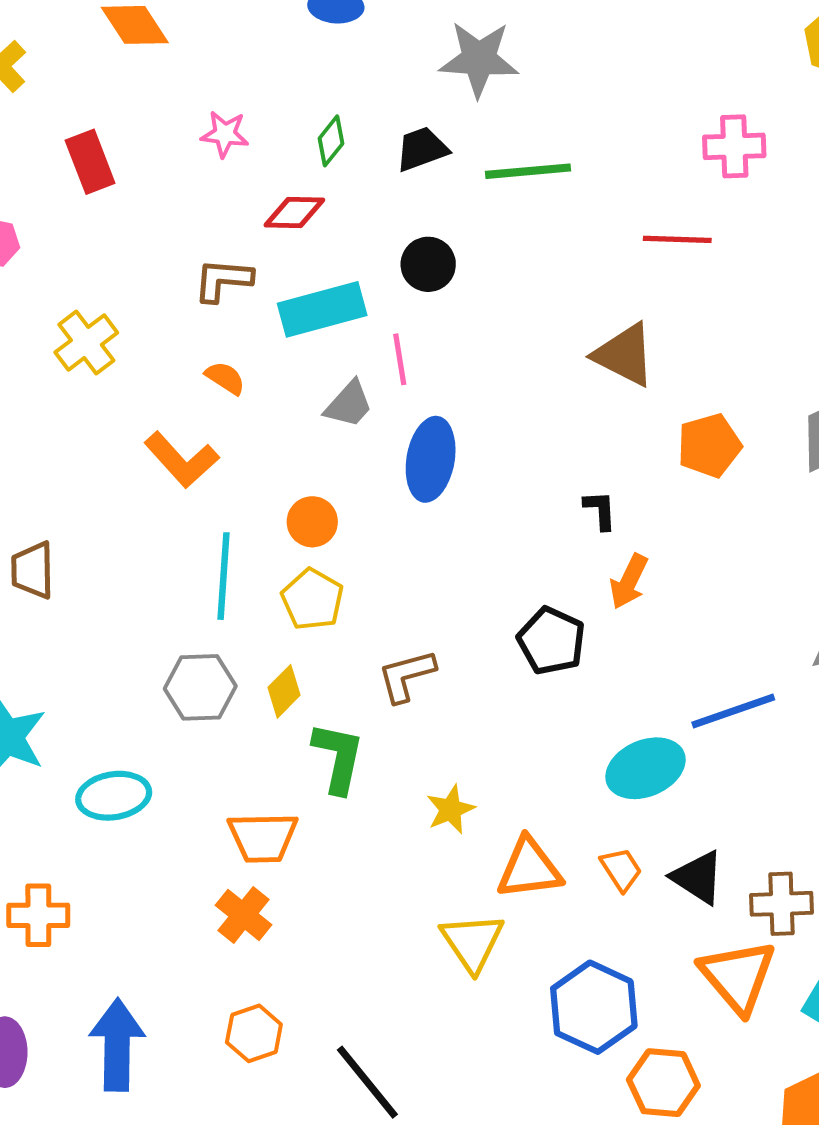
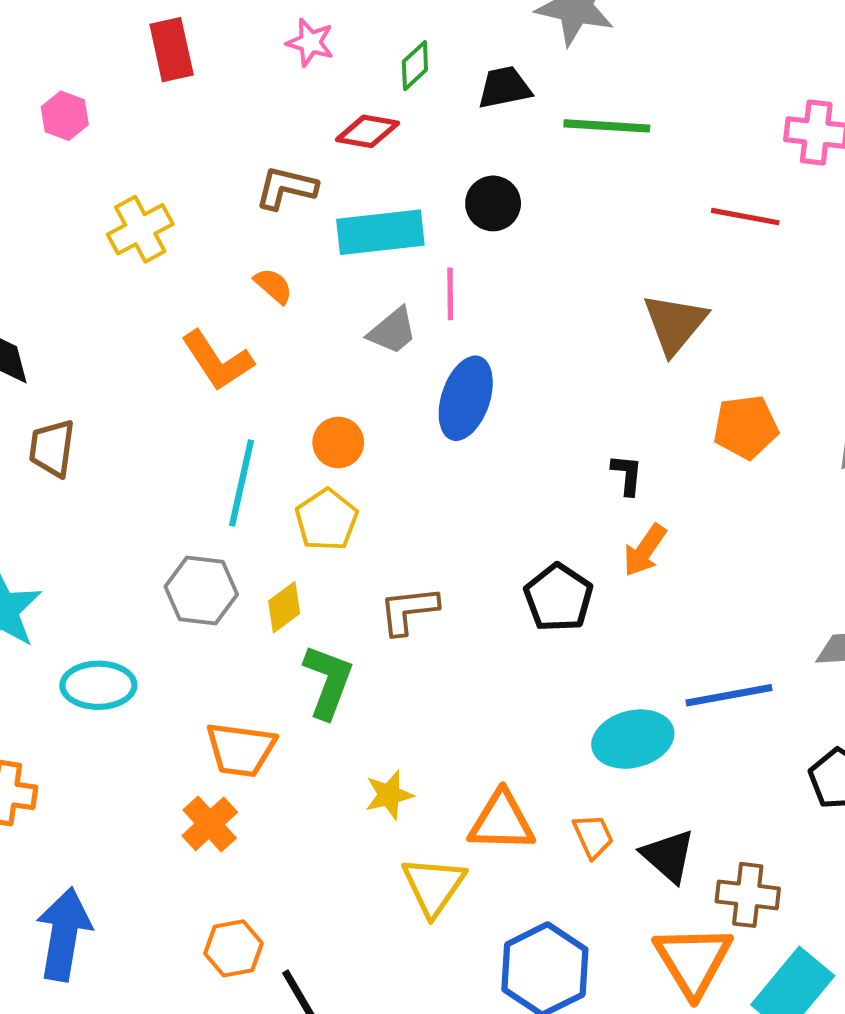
brown triangle: (624, 355) -> (675, 324), turned 34
yellow star: (451, 809) -> (389, 795), moved
orange hexagon: (254, 1033) -> (234, 948), moved

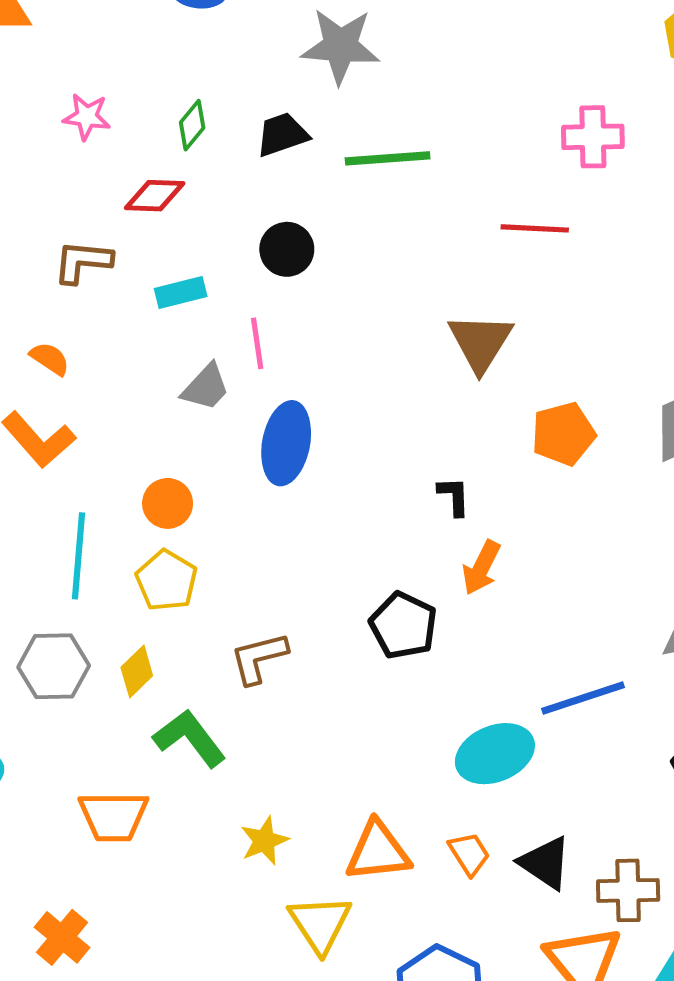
cyan rectangle: (380, 232) -> (181, 292), size x0.6
orange semicircle: (273, 286) -> (50, 359), moved
green L-shape: (328, 682) -> (190, 738), turned -50
orange cross: (210, 824) -> (62, 937), moved

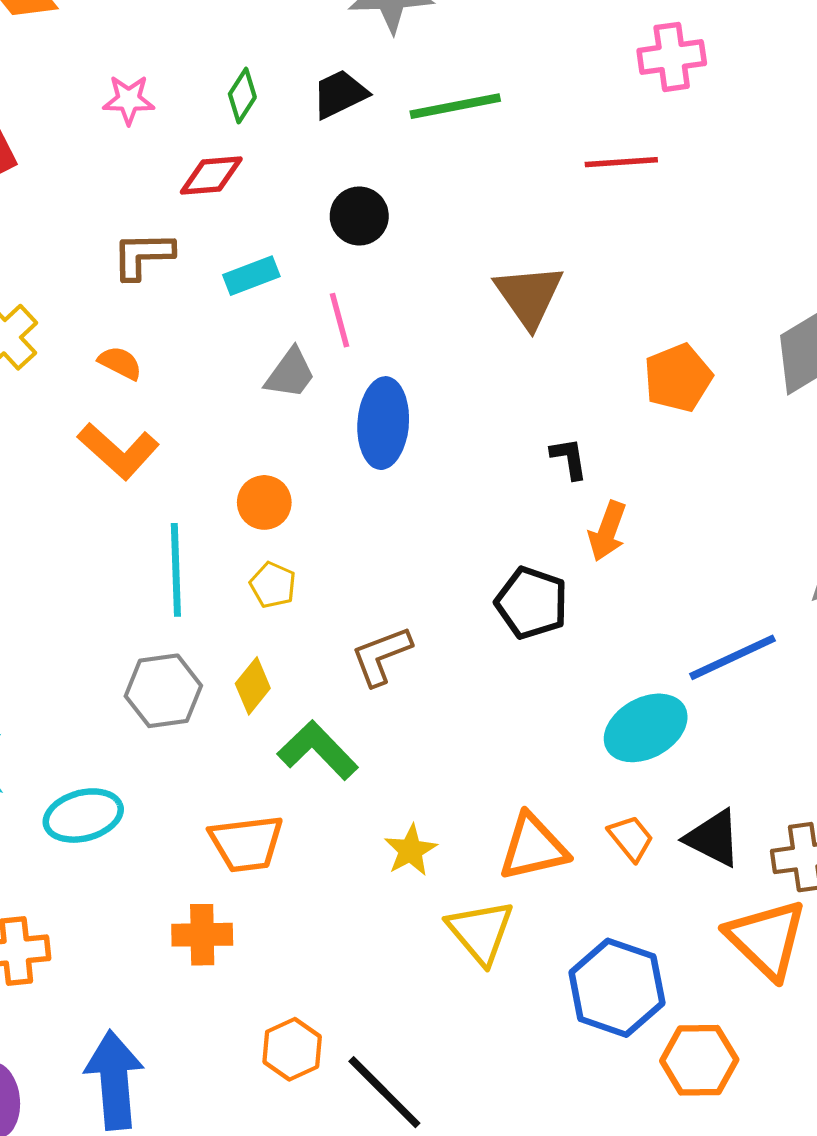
brown triangle: (480, 342) -> (529, 296), moved
yellow pentagon: (166, 581) -> (273, 585), size x0.7
orange cross: (62, 937) -> (202, 935), moved, turned -34

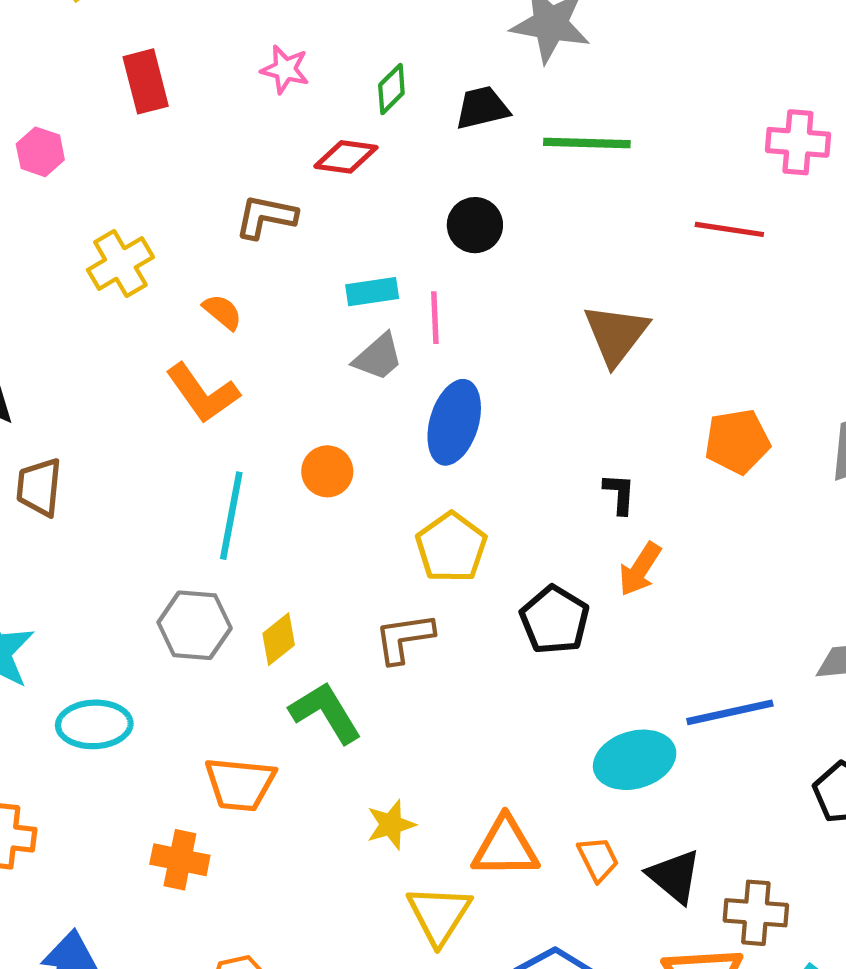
cyan rectangle: (251, 276) -> (372, 292), moved
yellow pentagon: (273, 585) -> (451, 547), moved, size x1.6

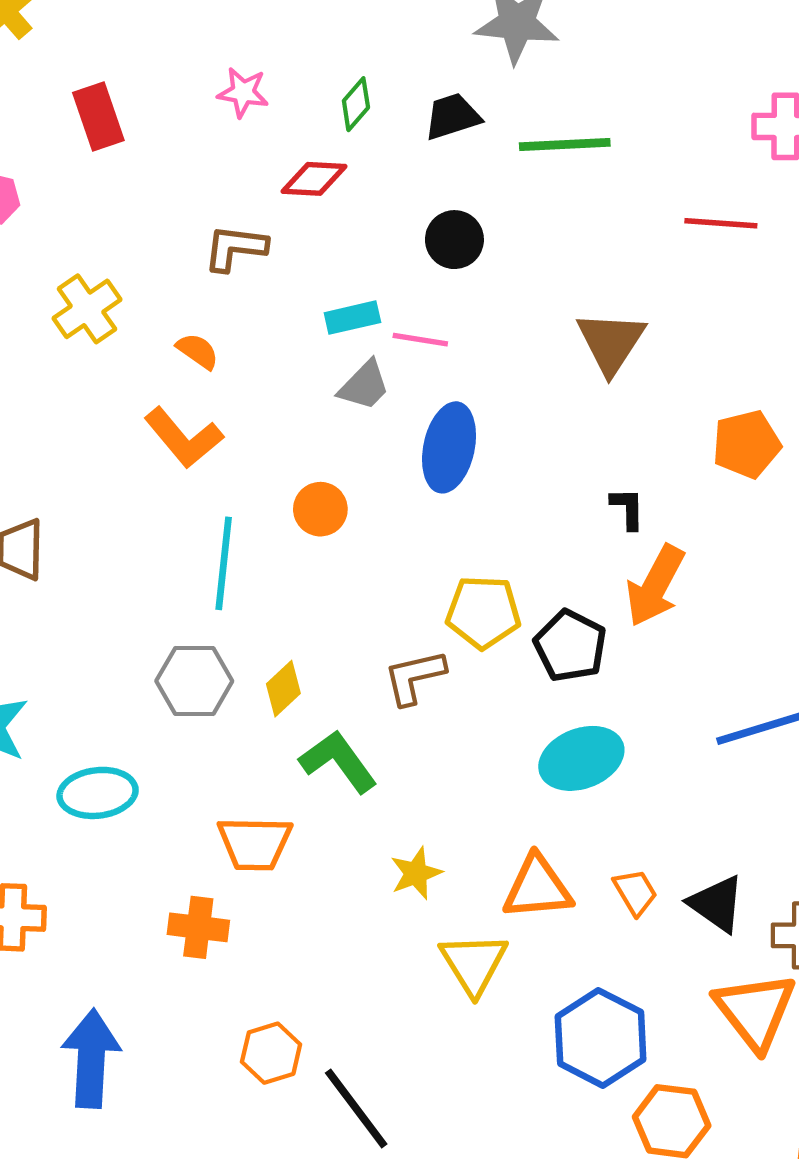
pink line: (435, 318) -> (420, 340), turned -74
yellow pentagon: (451, 547) -> (483, 612), moved, turned -30
orange arrow: (640, 569) -> (655, 586), size x1.4
cyan ellipse: (635, 760) -> (581, 758), moved

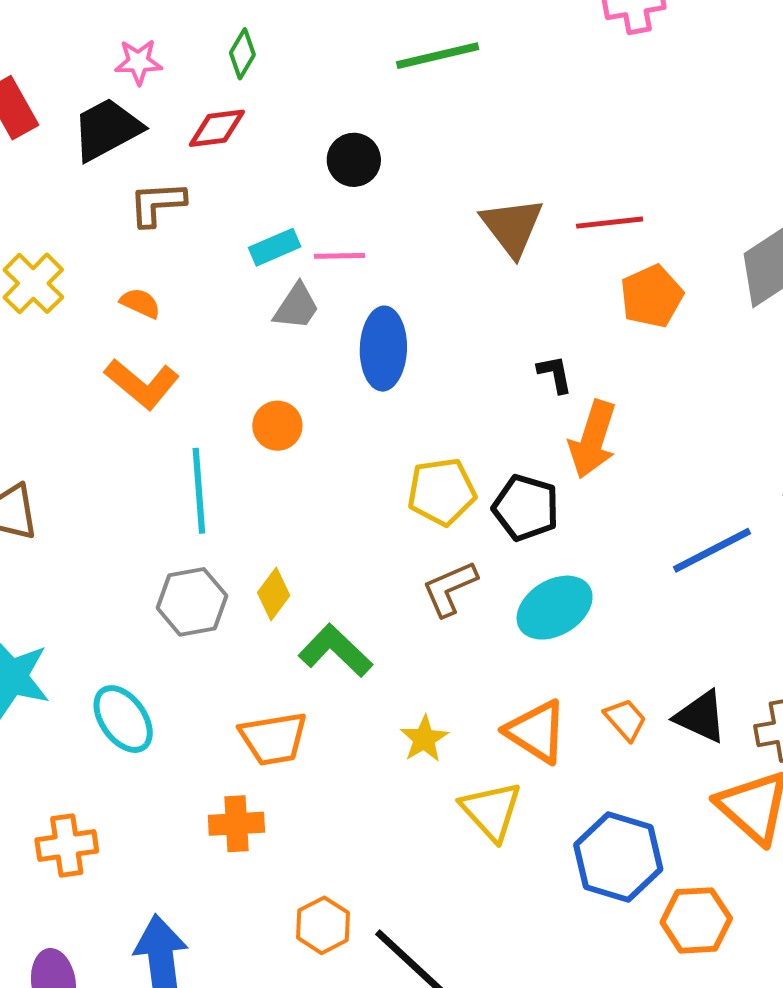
black trapezoid: (452, 116) -> (107, 129), moved, size x1.4
red line: (721, 223) -> (610, 223), moved
brown L-shape: (414, 677) -> (450, 588), moved
cyan ellipse: (98, 793) -> (123, 719), turned 72
orange triangle: (537, 888) -> (536, 732), turned 48

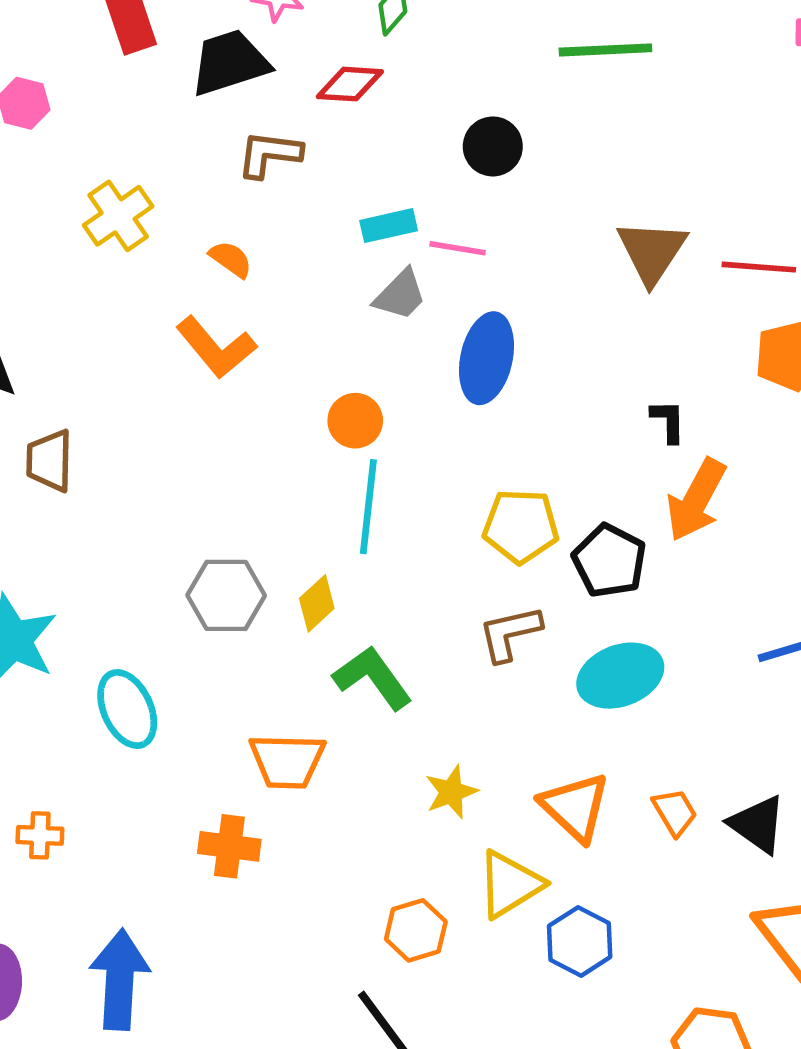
cyan line: (199, 491) -> (368, 507), moved
yellow triangle: (491, 811) -> (510, 884), turned 30
orange cross: (67, 845) -> (40, 835), size x0.7
blue hexagon: (618, 857) -> (580, 941), moved, size x0.7
orange hexagon: (323, 925) -> (416, 930), moved

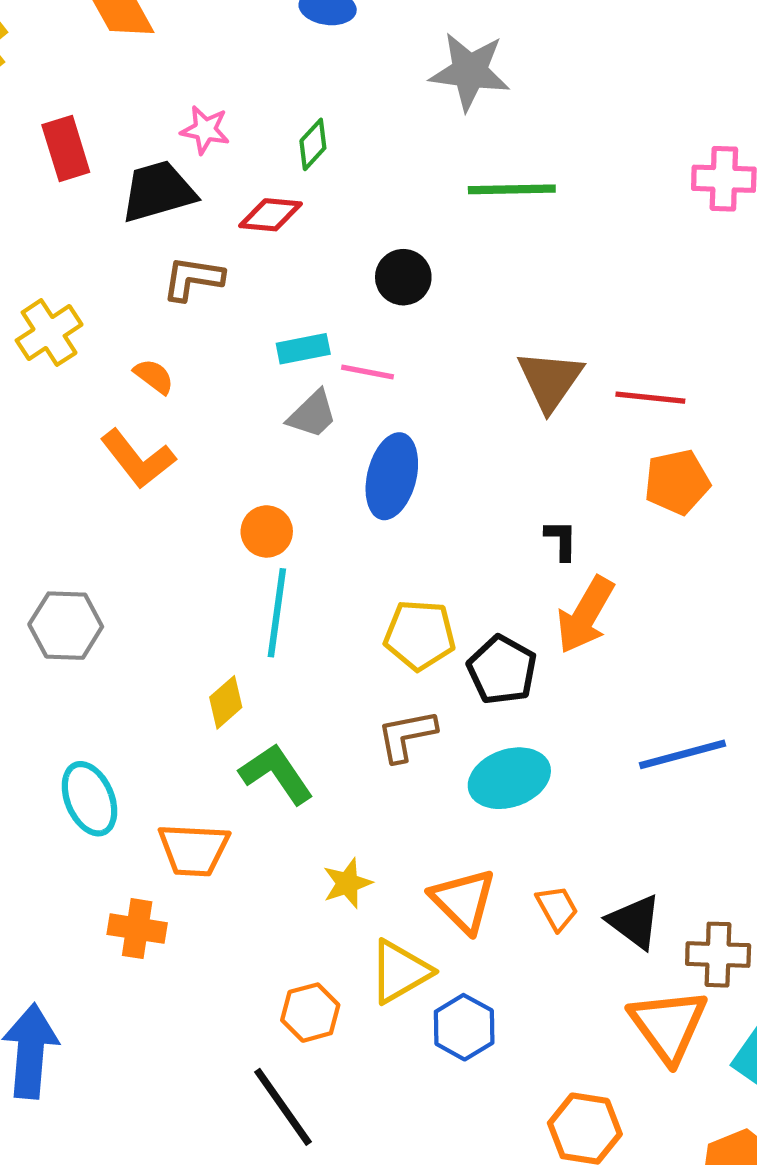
gray hexagon: (226, 595) -> (66, 626), moved
cyan ellipse: (127, 709) -> (89, 799), moved

